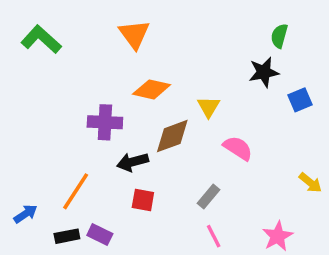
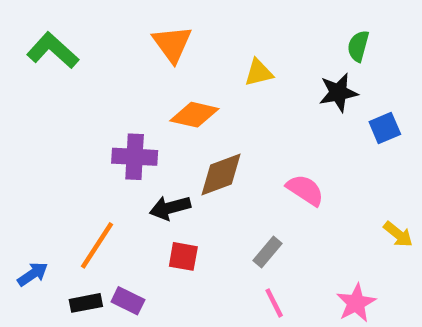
yellow triangle: (209, 107) -> (259, 73), moved, turned 45

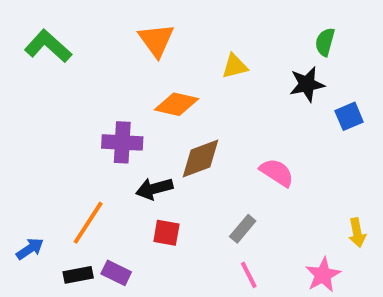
yellow arrow: (398, 234) -> (357, 233), moved, turned 40

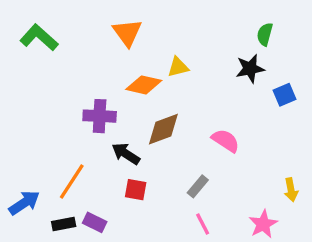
yellow triangle: (235, 66) -> (178, 67), moved
black arrow: (154, 189) -> (126, 154), turned 48
blue arrow: (30, 249) -> (24, 203), size x1.4

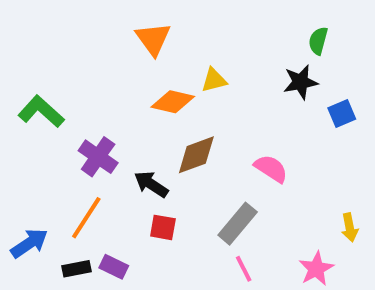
green L-shape: (39, 38) -> (41, 112), moved
purple cross: (100, 116) -> (98, 157), moved, turned 32
gray rectangle: (198, 186) -> (238, 224), size x1.5

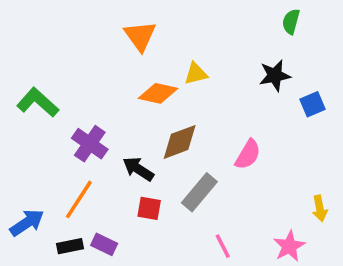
green semicircle: (318, 41) -> (291, 22), moved
pink semicircle: (271, 169) -> (248, 155), turned 88
gray rectangle: (238, 224) -> (199, 192), moved

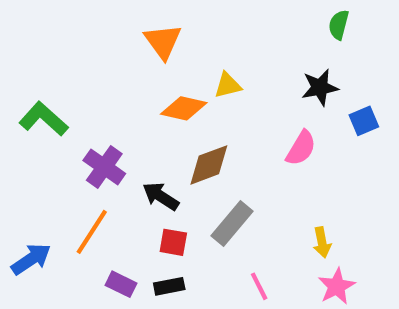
pink semicircle: (248, 155) -> (301, 148), moved
yellow arrow: (320, 208) -> (322, 242), moved
black rectangle: (70, 246) -> (169, 286), moved

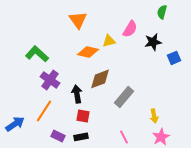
green L-shape: (44, 119) -> (37, 54), moved
pink semicircle: (301, 148) -> (130, 29), moved
black arrow: (161, 196) -> (77, 94), turned 48
gray rectangle: (232, 224) -> (124, 97), moved

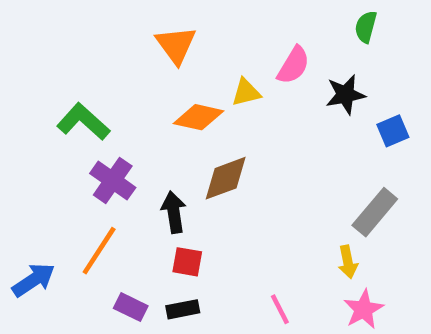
gray rectangle: (124, 97) -> (375, 212), moved

